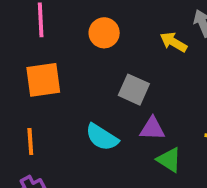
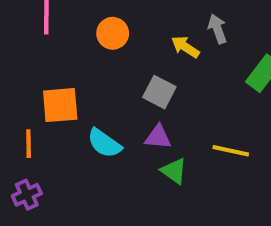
orange square: (43, 80) -> (60, 105), moved
gray square: (134, 90) -> (159, 92), moved

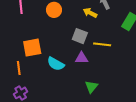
yellow line: (231, 151) -> (102, 44), moved
green triangle: (174, 171) -> (91, 87), moved, turned 40

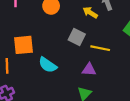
purple triangle: (82, 58) -> (89, 70), moved

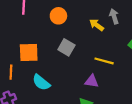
gray square: (77, 37) -> (66, 47), moved
cyan semicircle: (48, 65) -> (41, 82), moved

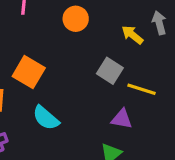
gray square: (66, 47) -> (110, 71), moved
orange square: (29, 52) -> (29, 72), turned 30

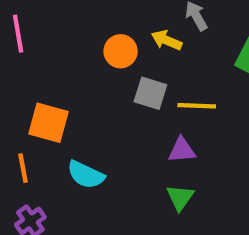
orange circle: (76, 19) -> (121, 51), moved

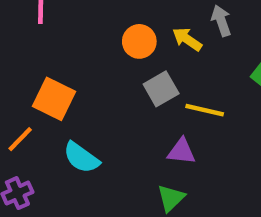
gray square: (150, 93) -> (161, 89), turned 32
orange line: (23, 168) -> (20, 139), turned 44

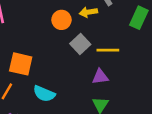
yellow arrow: (187, 39) -> (88, 12), turned -30

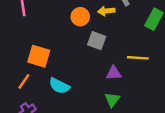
gray square: (80, 44) -> (97, 41), turned -30
yellow line: (108, 50) -> (138, 58), moved

